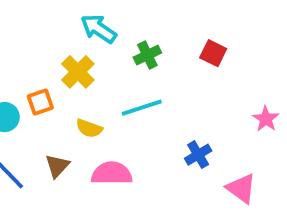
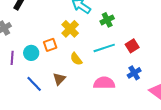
red square: (213, 53) -> (132, 46), moved, turned 32
yellow semicircle: (89, 128) -> (76, 59), turned 32
pink semicircle: (112, 173) -> (104, 83), moved

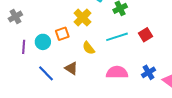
blue cross: (134, 73) -> (149, 72), moved
brown triangle: (59, 79) -> (71, 68), turned -40

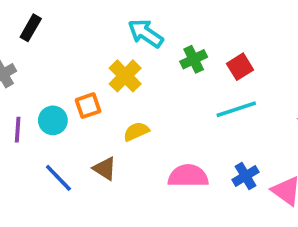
red square: (145, 35) -> (240, 67), moved
cyan line: (117, 37) -> (236, 109), moved
yellow semicircle: (89, 48) -> (136, 132), turned 104

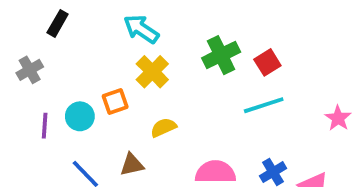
cyan arrow: (145, 33) -> (141, 29), moved
green cross: (194, 59) -> (221, 55), size x1.4
brown triangle: (105, 169) -> (132, 165), turned -45

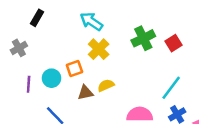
cyan line: (264, 105) -> (171, 88), moved, turned -35
brown triangle: (132, 165) -> (85, 93), moved

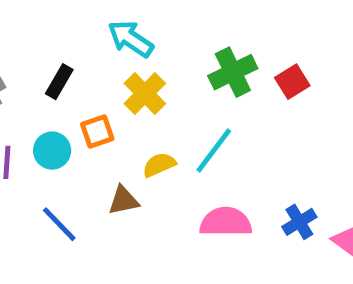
black rectangle: (37, 18) -> (59, 82), moved
cyan line: (171, 88) -> (214, 151), moved
brown triangle: (85, 93) -> (123, 200), moved

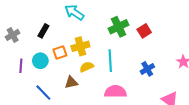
yellow cross: (145, 93) -> (80, 46), moved, turned 30
cyan line: (214, 151) -> (110, 61), turned -40
blue cross: (299, 222) -> (147, 69), moved

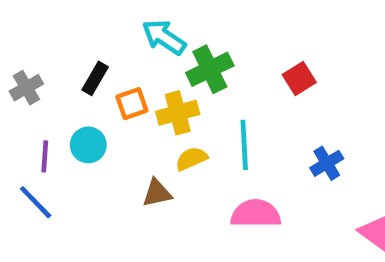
green cross: (119, 27) -> (210, 69), moved
red square: (144, 31) -> (299, 78), moved
orange square: (60, 52) -> (132, 104), moved
blue line: (43, 93) -> (36, 202), moved

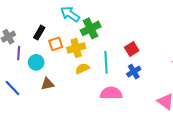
red square: (299, 78) -> (132, 49), moved
purple line: (45, 156) -> (19, 53), moved
blue cross: (327, 163) -> (134, 72), moved
brown triangle: (157, 193) -> (47, 84), moved

